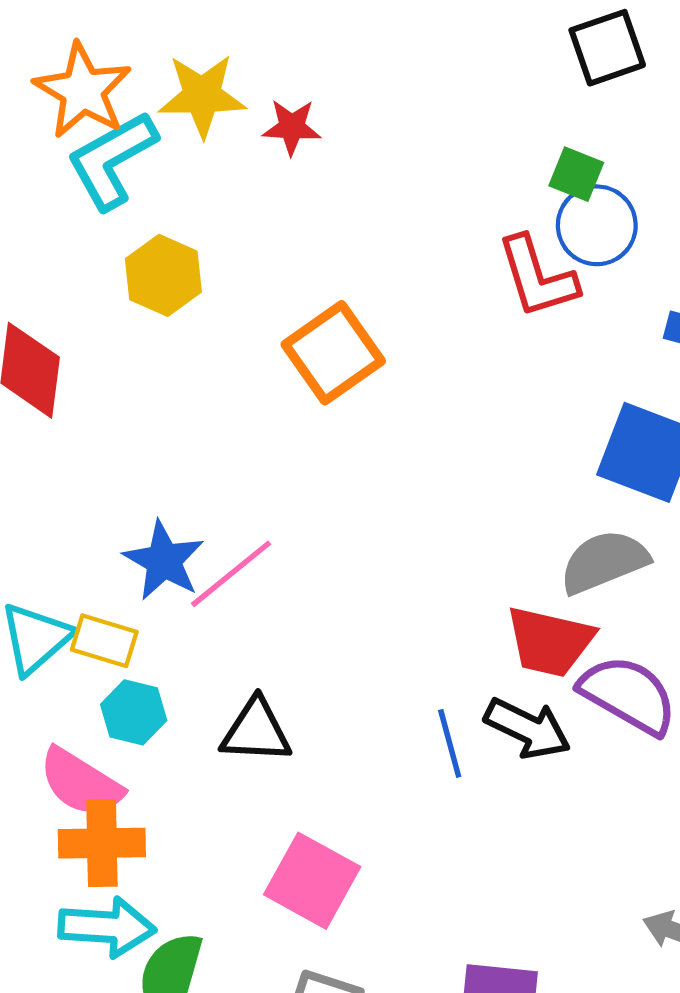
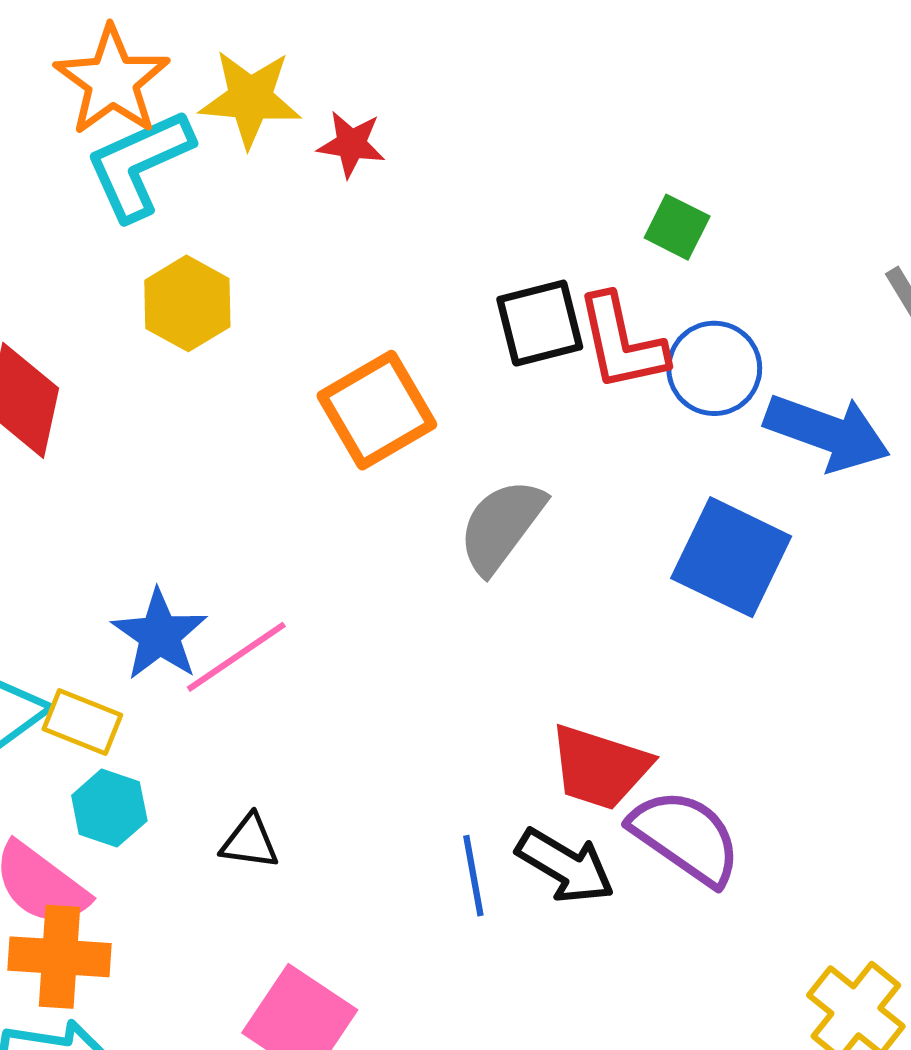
black square: (607, 48) -> (540, 323), moved
blue circle: (597, 225) -> (714, 368), moved
gray semicircle: (604, 562) -> (501, 526), moved, turned -36
black triangle: (256, 731) -> (250, 842), size x0.7

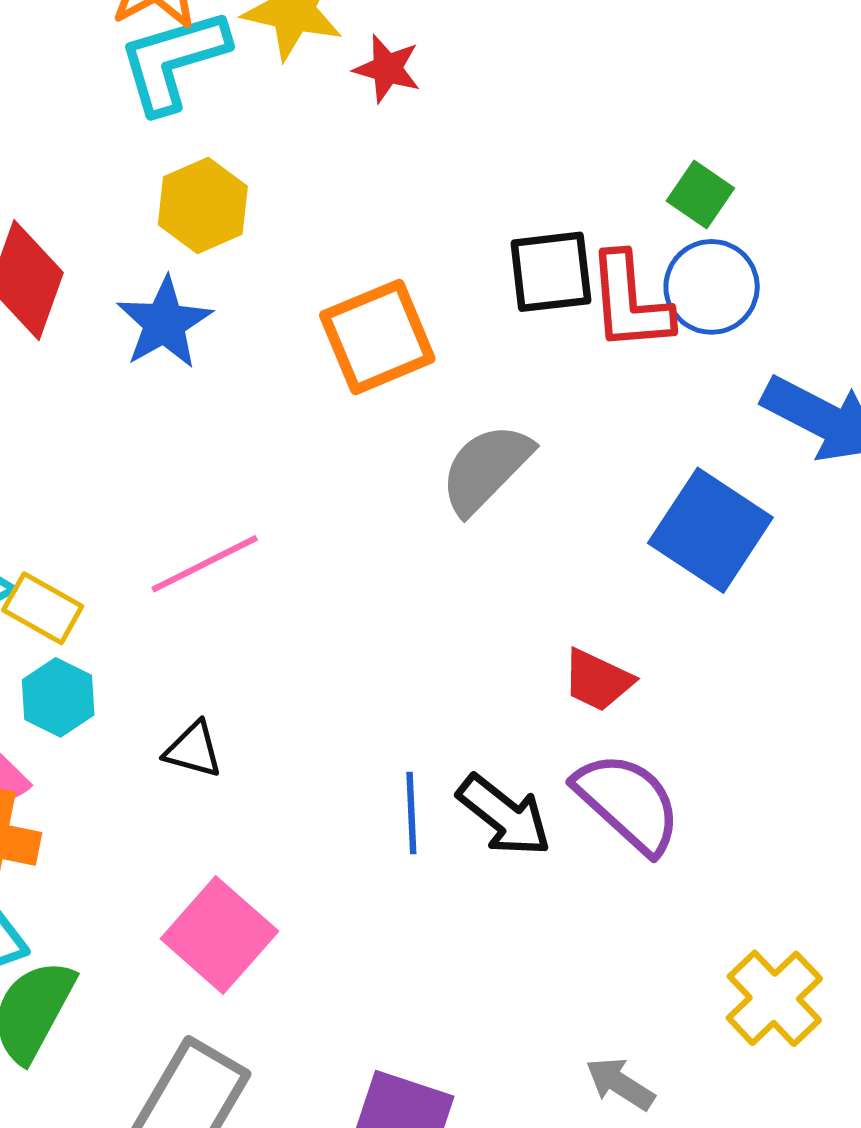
blue circle: (714, 368) -> (712, 287), moved
blue star: (159, 635) -> (164, 323), moved
red trapezoid: (600, 767) -> (598, 680), moved, size x0.7

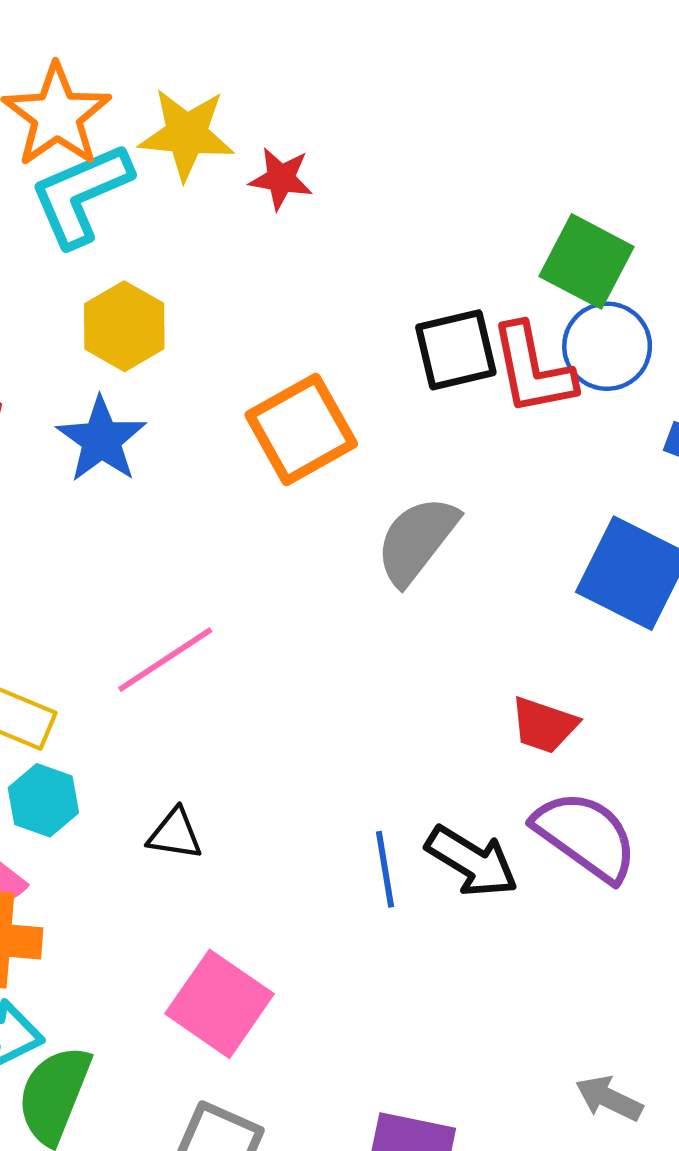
green square: (700, 194) -> (587, 261), size x1.5

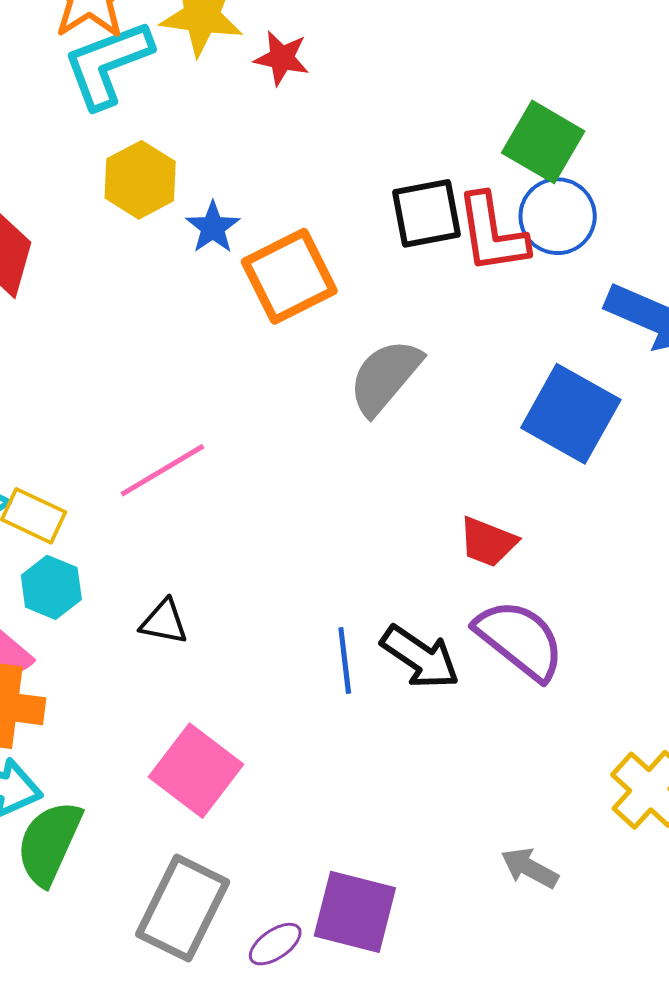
blue star: (101, 440) -> (213, 227), moved, size x0.7

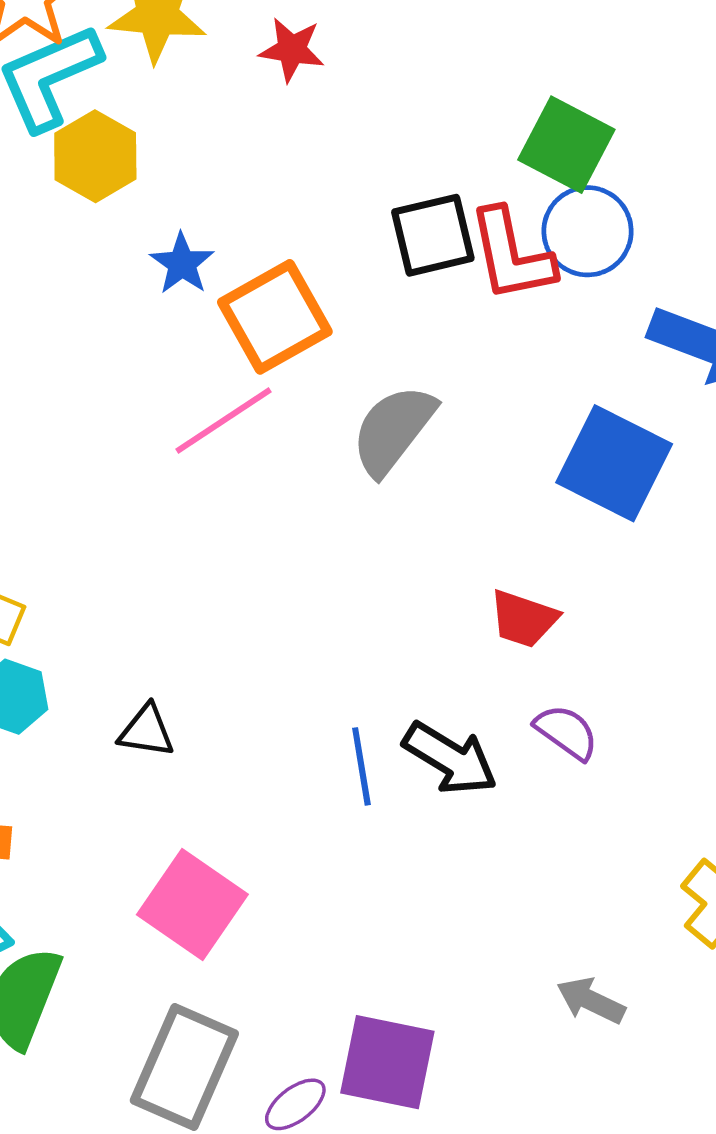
red star: (282, 58) -> (292, 50), moved
yellow hexagon: (140, 180) -> (95, 156), moved
pink line: (162, 470) -> (224, 420), moved
purple semicircle: (520, 640) -> (566, 732), size x0.6

